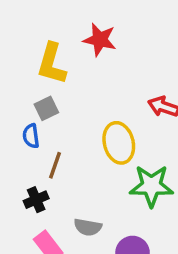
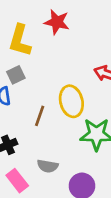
brown line: (55, 165) -> (40, 116), moved

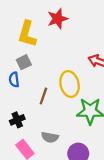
red star: (57, 22) -> (58, 19), turned -30

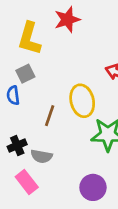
gray semicircle: (50, 137) -> (42, 156), moved

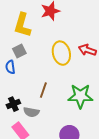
yellow ellipse: (82, 101) -> (61, 53), moved
brown line: (50, 116) -> (43, 90), moved

